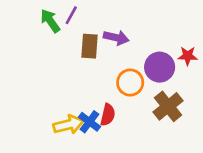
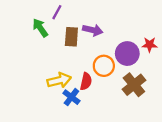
green arrow: (50, 21) -> (40, 28), moved
red semicircle: (108, 115) -> (86, 81), moved
yellow arrow: (68, 125) -> (59, 80), moved

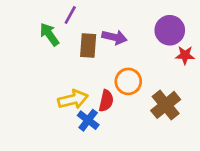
purple circle: (127, 54) -> (170, 30), moved

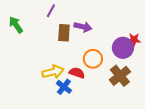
purple circle: (170, 30) -> (123, 48), moved
green arrow: (49, 34) -> (16, 25), moved
red semicircle: (106, 101) -> (77, 73), turned -84

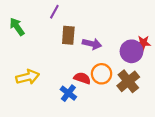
purple arrow: (83, 27) -> (92, 44), moved
orange circle: (93, 59) -> (102, 74), moved
yellow arrow: (53, 72) -> (28, 77), moved

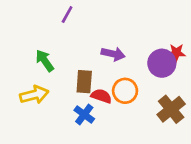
green arrow: (17, 27) -> (45, 61), moved
brown rectangle: (68, 35) -> (84, 82), moved
brown cross: (128, 81) -> (171, 109), moved

